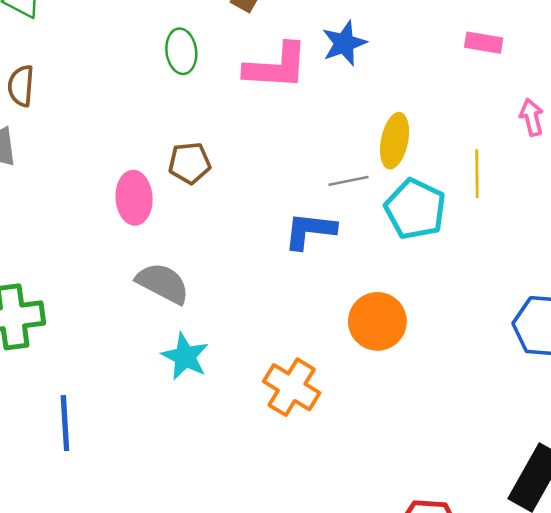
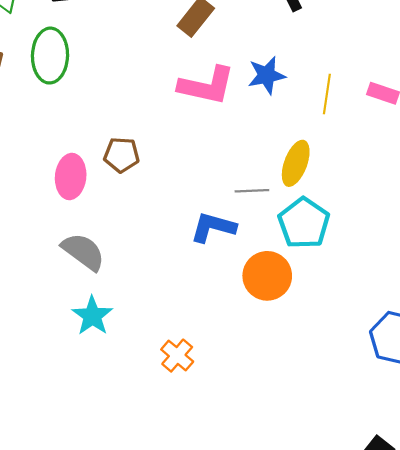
green ellipse: (181, 51) -> (50, 56), moved, size x1.4
yellow line: (477, 174) -> (327, 94), moved
orange circle: (377, 321) -> (267, 276), moved
orange cross: (292, 387) -> (177, 356), size x0.7

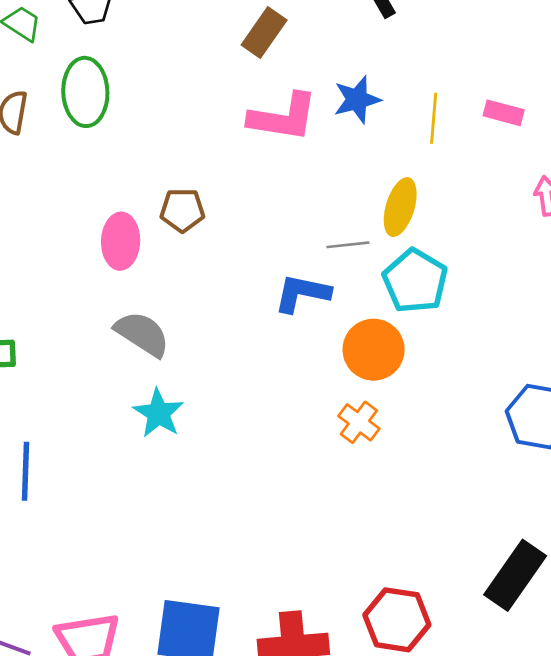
orange cross: (177, 356) -> (359, 422), moved

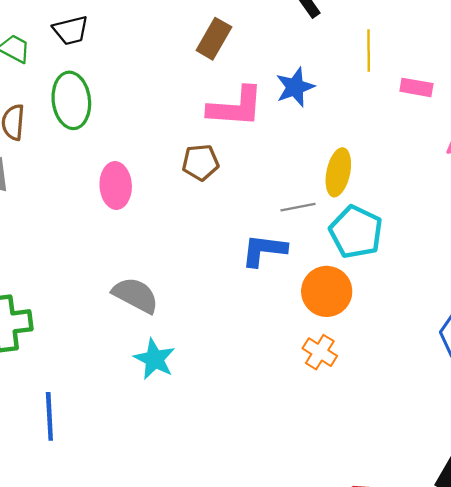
yellow line: (434, 118) -> (369, 50), moved
brown pentagon: (182, 210) -> (200, 162), moved
pink ellipse: (121, 241) -> (116, 186), moved

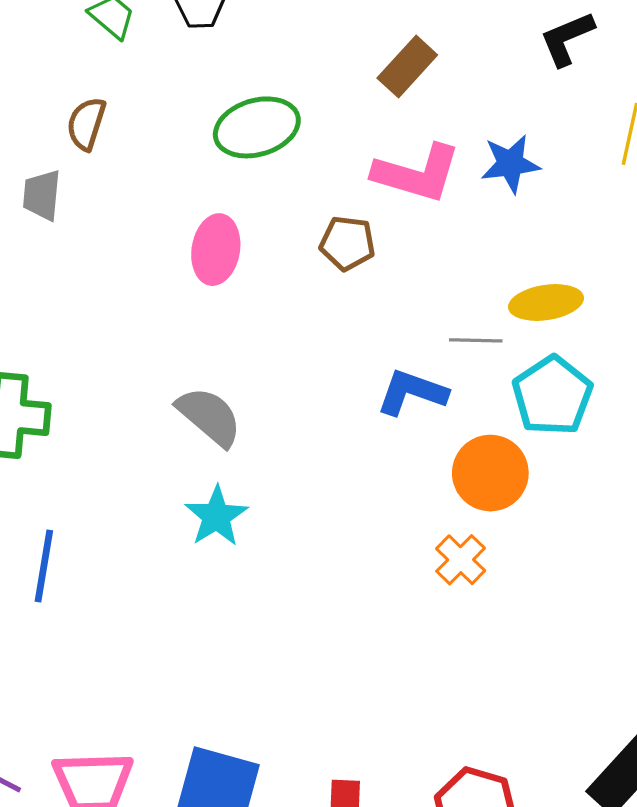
green ellipse: (71, 100) -> (257, 127), moved, turned 68
yellow ellipse: (338, 172) -> (546, 302), turned 57

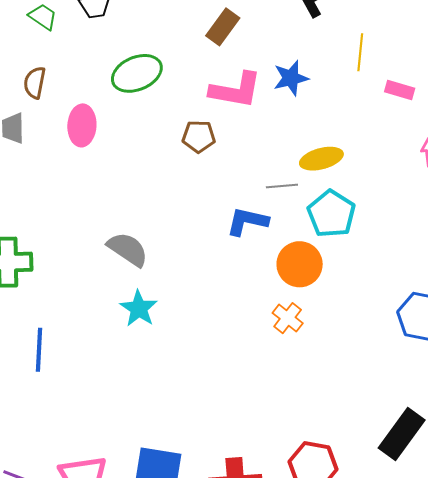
pink ellipse: (216, 250) -> (82, 125), moved

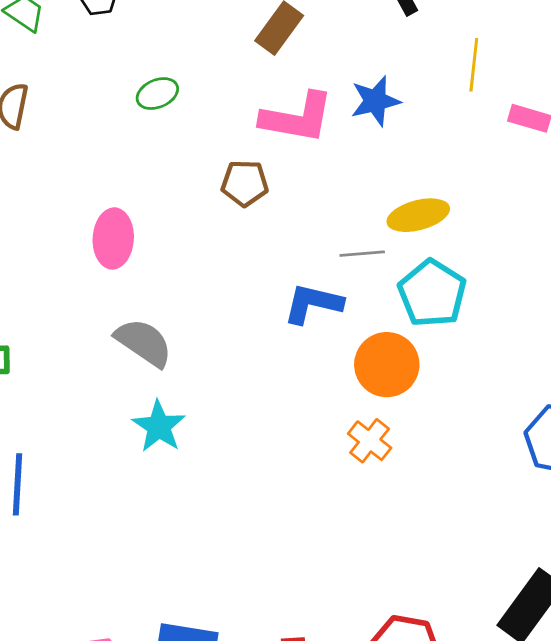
green ellipse: (137, 73) -> (157, 94), size x0.6
pink ellipse: (82, 125) -> (113, 238), moved

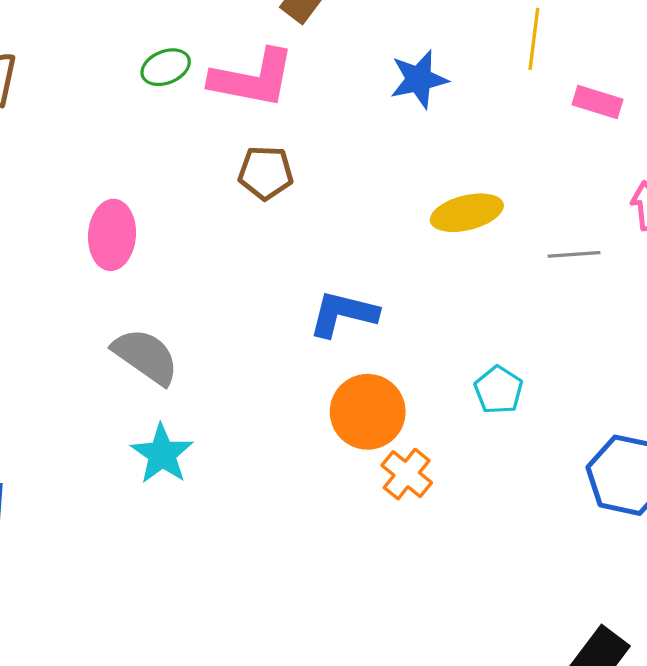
pink L-shape: (297, 118) -> (253, 78), moved
gray line: (362, 254) -> (574, 254), moved
cyan pentagon: (432, 293) -> (499, 390), moved, size x0.6
orange circle: (387, 365) -> (368, 412), moved

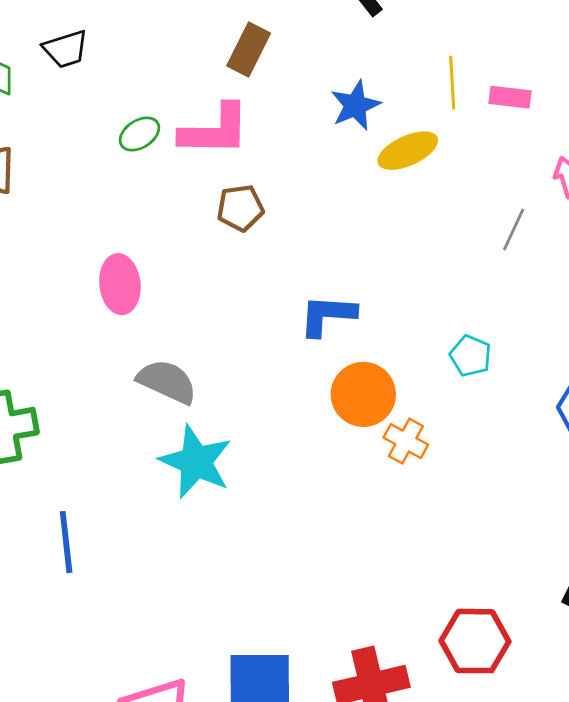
yellow line: (534, 39) -> (452, 83), moved
yellow ellipse: (467, 213) -> (408, 151), moved
gray line: (574, 254) -> (514, 230), turned -51
cyan star: (162, 454) -> (196, 462), size x1.4

